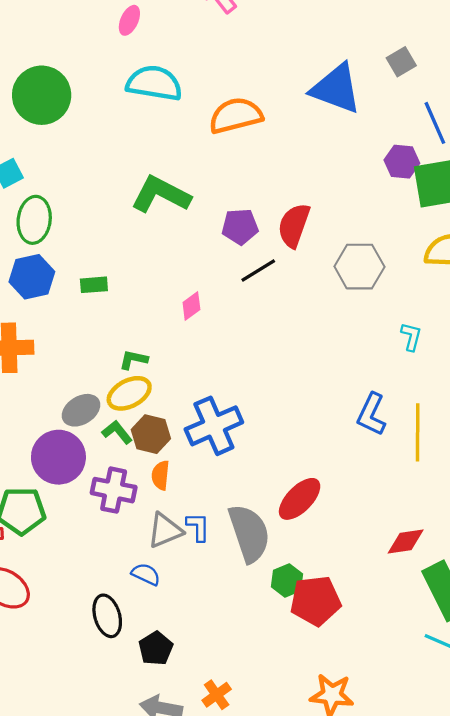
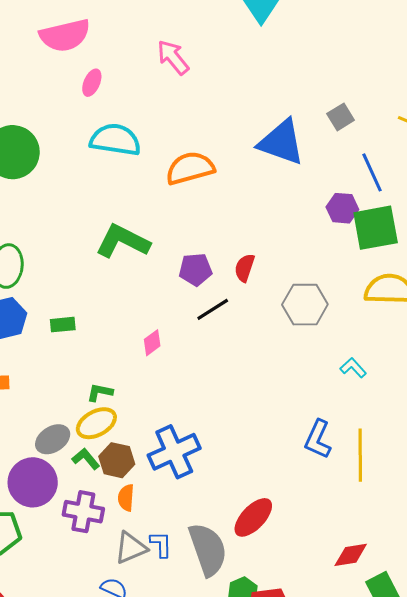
red semicircle: (294, 225) -> (245, 268), size x0.7
cyan L-shape: (411, 337) -> (353, 368), turned -56

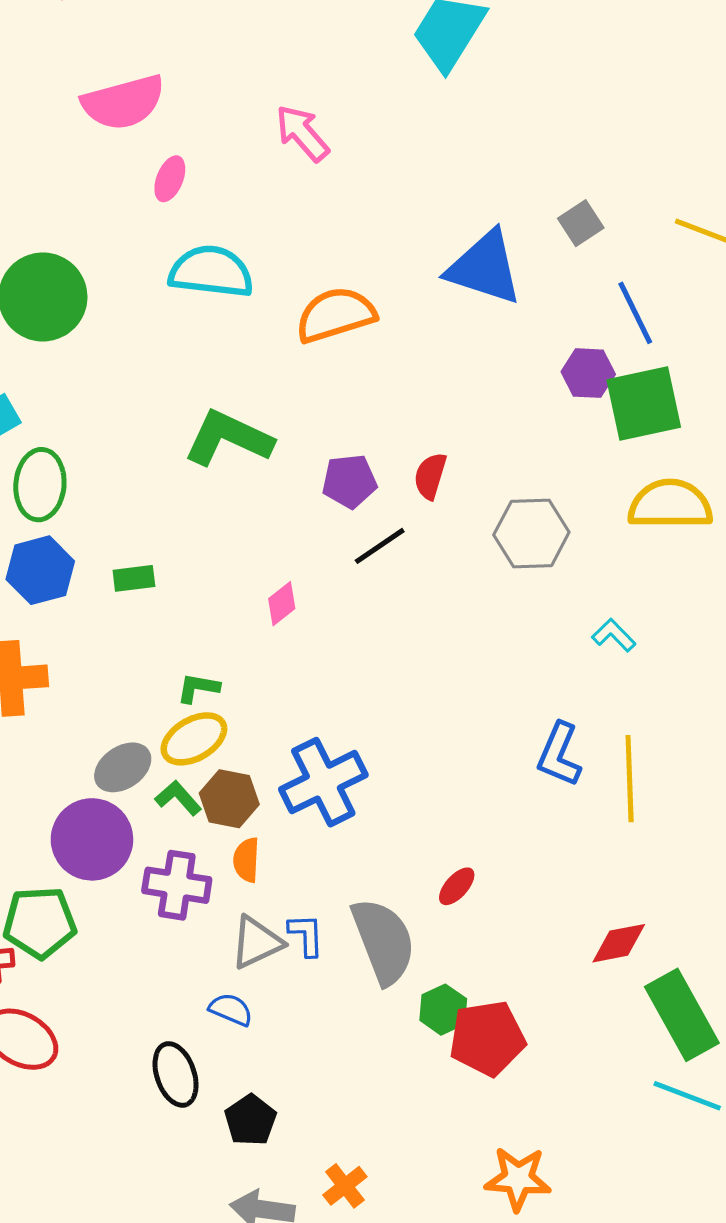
red ellipse: (253, 517) -> (457, 886), size x0.6

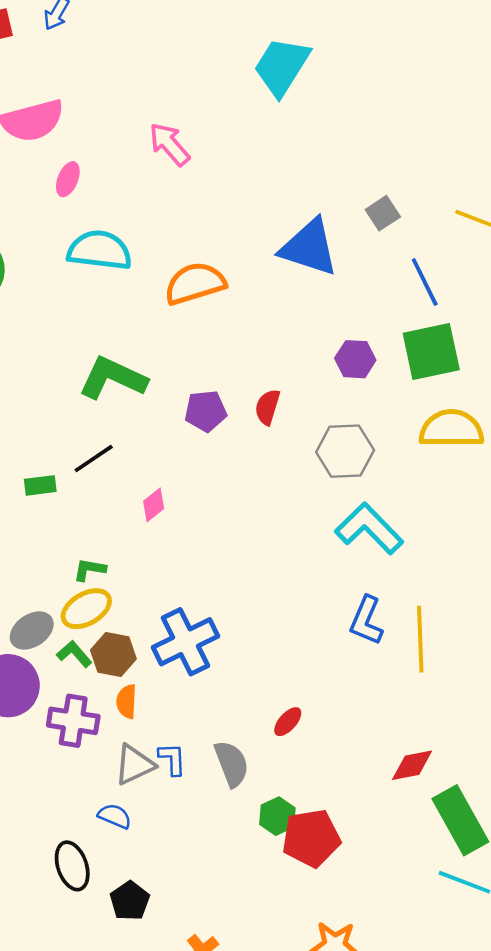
purple hexagon: (588, 373) -> (355, 359), moved
black line: (380, 546) -> (94, 459), moved
cyan L-shape: (614, 635) -> (369, 529), moved, size x2.0
gray semicircle: (383, 941) -> (232, 764), size x0.7

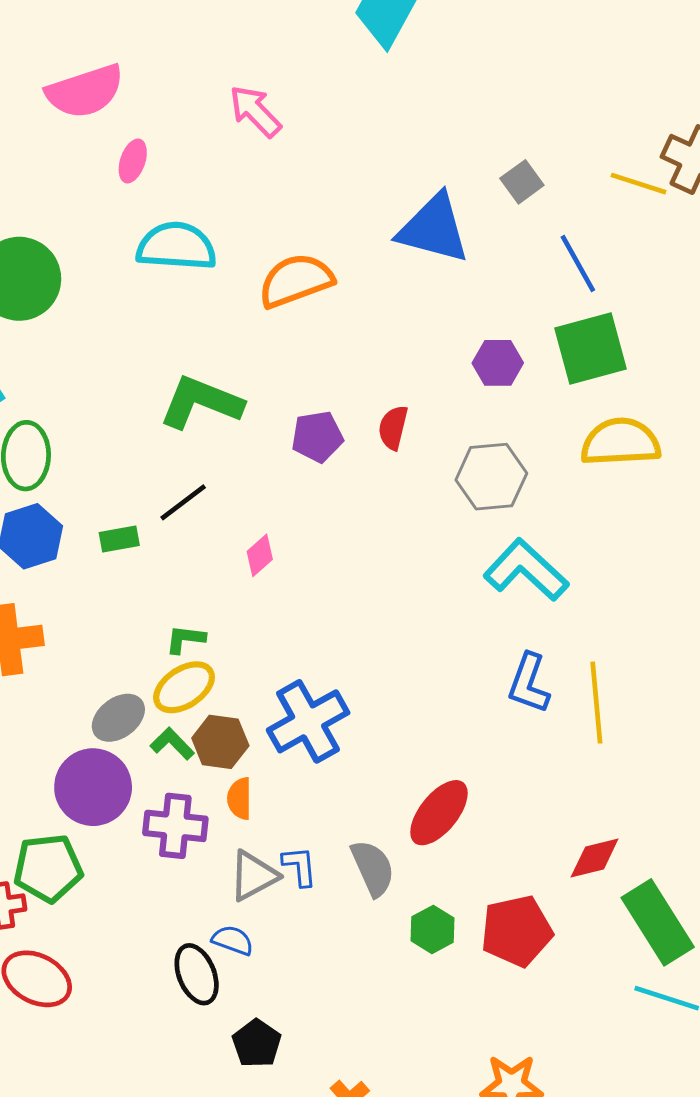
red ellipse: (288, 722) -> (439, 813), size x1.8
red pentagon: (311, 838) -> (517, 931), moved
black ellipse: (72, 866) -> (197, 974), moved

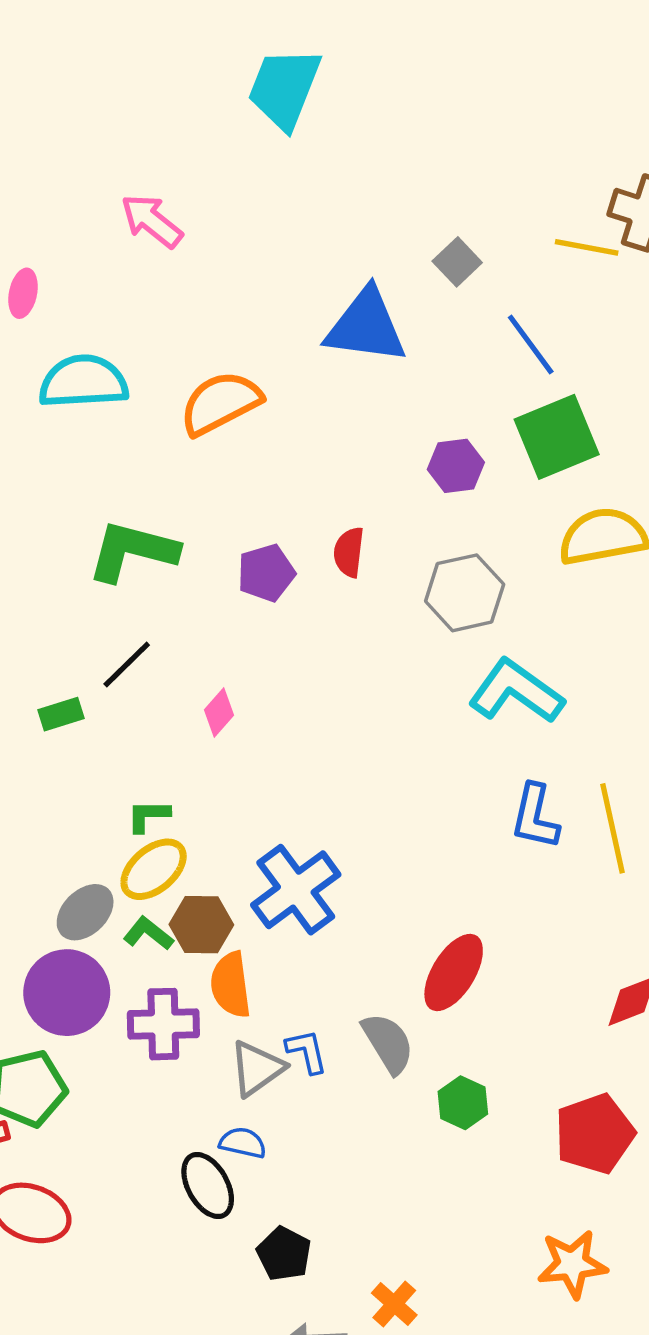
orange semicircle: (240, 799) -> (231, 985), size x1.4
red pentagon: (517, 931) -> (595, 1134), moved

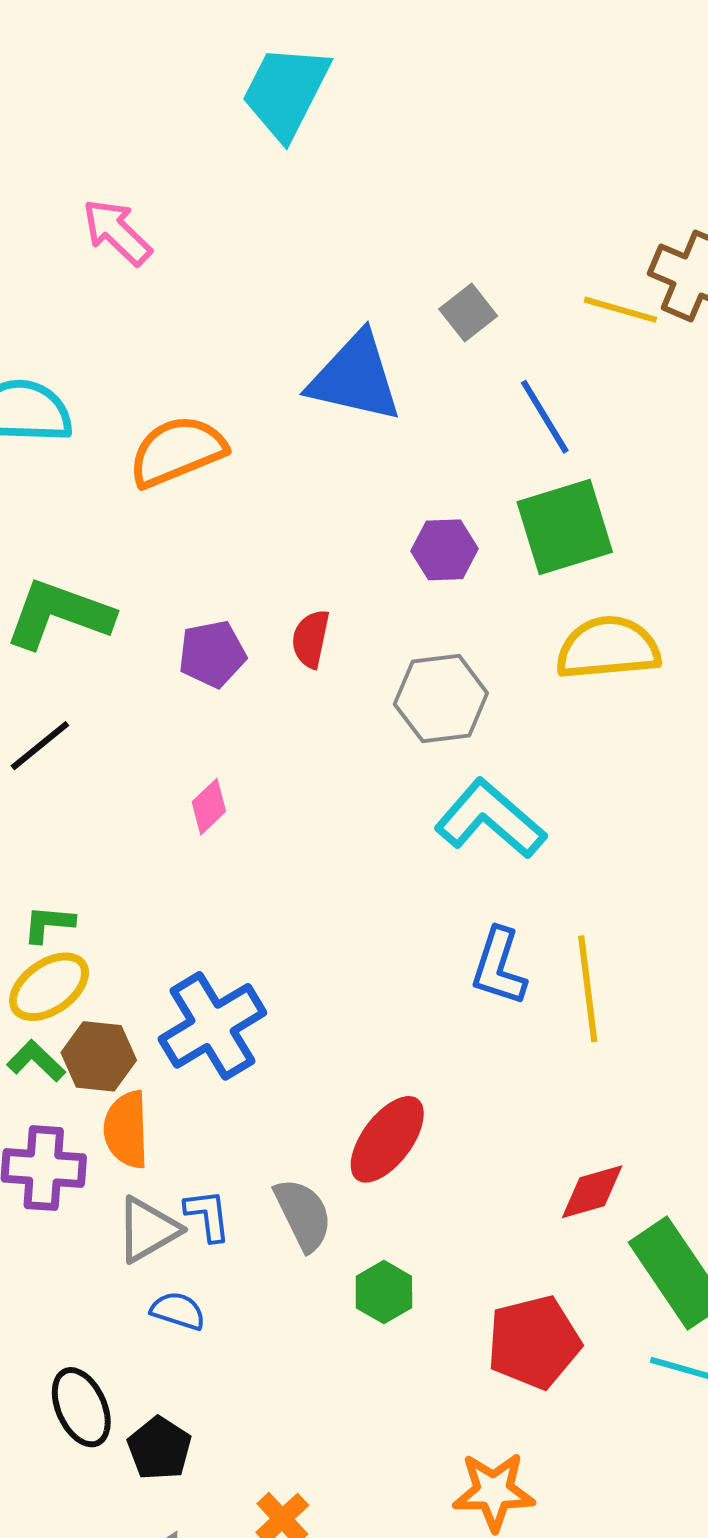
pink diamond: (219, 713) -> (209, 807), moved
blue semicircle: (243, 1143) -> (178, 1311), moved
black ellipse: (208, 1185) -> (81, 1407), moved

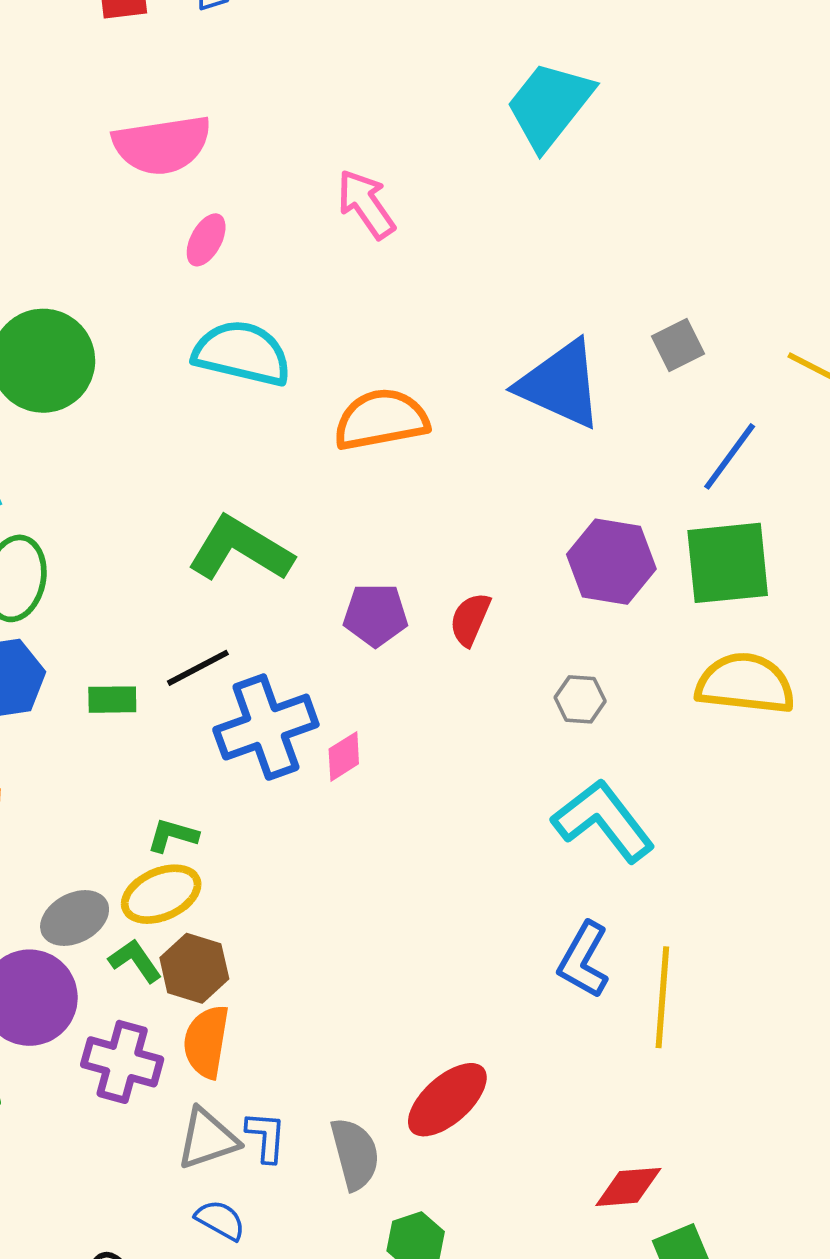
blue line: (545, 417) -> (730, 456), turned 56
purple hexagon: (445, 550) -> (611, 562), size x1.4
gray hexagon: (441, 699) -> (580, 699), size x0.6
blue cross: (212, 1026) -> (266, 727), moved

